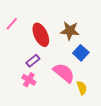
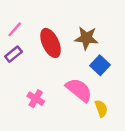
purple rectangle: (33, 61) -> (13, 54), moved

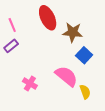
pink line: (15, 29) -> (12, 25), turned -64
red ellipse: (51, 43) -> (48, 18), moved

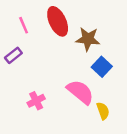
pink line: (12, 25) -> (24, 25), moved
pink cross: (30, 83) -> (36, 101), turned 32

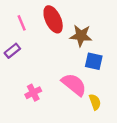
blue square: (102, 67) -> (94, 61), turned -30

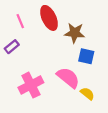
pink cross: (33, 93) -> (31, 85), size x1.6
yellow semicircle: (95, 102) -> (87, 94), turned -32

